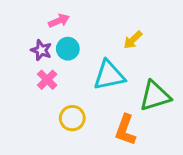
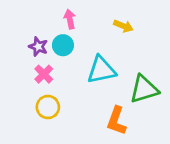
pink arrow: (59, 21) -> (70, 19), moved, turned -78
yellow arrow: (133, 40) -> (123, 26), moved, turned -114
yellow circle: (72, 118) -> (48, 107), moved

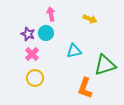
cyan triangle: (101, 70) -> (74, 51), size x0.7

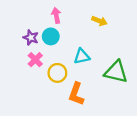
green triangle: (105, 65) -> (116, 72), turned 30
yellow circle: (35, 78) -> (57, 73), moved
orange L-shape: (85, 88) -> (76, 94), moved

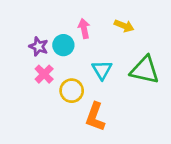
pink arrow: (56, 15) -> (84, 29), moved
cyan triangle: (82, 56) -> (102, 70), turned -49
green triangle: (116, 72) -> (145, 70), moved

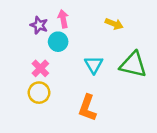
pink arrow: (84, 29) -> (63, 19), moved
purple star: (39, 46) -> (39, 25), moved
yellow circle: (72, 91) -> (39, 93), moved

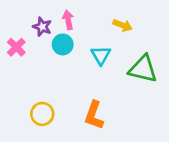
cyan triangle: (94, 65) -> (101, 55), moved
pink cross: (40, 68) -> (16, 47), moved
yellow circle: (39, 93) -> (42, 114), moved

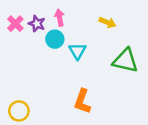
pink cross: (16, 47) -> (15, 24), moved
cyan triangle: (101, 55) -> (78, 51), moved
yellow circle: (42, 114) -> (19, 111), moved

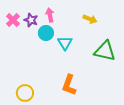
yellow circle: (19, 111) -> (25, 93), moved

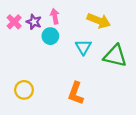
yellow arrow: (90, 19) -> (99, 21), size x1.5
cyan triangle: (65, 43) -> (83, 47), moved
yellow circle: (25, 93) -> (24, 90), moved

